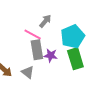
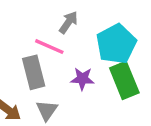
gray rectangle: (37, 50) -> (34, 72), moved
gray triangle: (28, 72) -> (47, 110), turned 32

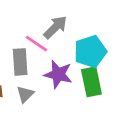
gray arrow: (68, 22) -> (55, 27), size x1.4
purple star: (82, 79) -> (58, 74), size x1.5

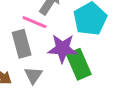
green rectangle: (91, 82) -> (79, 64), moved

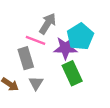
purple star: (62, 48) -> (65, 48), moved

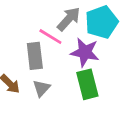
cyan pentagon: (80, 37) -> (102, 22), moved

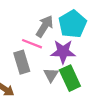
gray triangle: (41, 88) -> (51, 75), moved

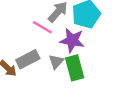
gray rectangle: (22, 62) -> (28, 59), moved, turned 70

